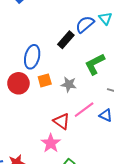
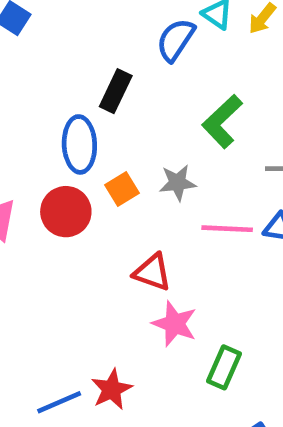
black rectangle: (66, 40) -> (116, 91), moved
pink line: (84, 110) -> (227, 229), turned 55
red triangle: (62, 121) -> (152, 272), moved

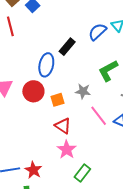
orange square: (122, 189) -> (58, 100), moved
pink line: (227, 229) -> (99, 116), turned 35
red star: (112, 389) -> (33, 170), turned -30

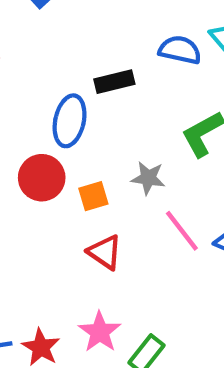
blue semicircle: (98, 32) -> (180, 50), turned 54
black rectangle: (67, 47) -> (114, 82), turned 36
pink star: (67, 150) -> (100, 332), moved

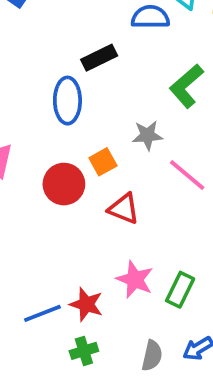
red circle: (42, 178) -> (64, 184), moved

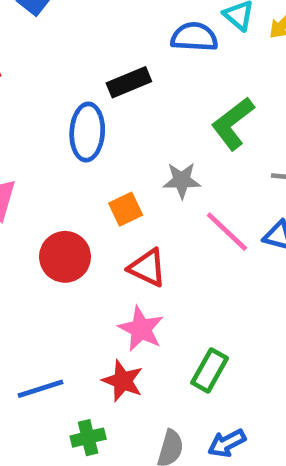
red circle: (64, 184) -> (65, 257), moved
pink star: (135, 279) -> (141, 329), moved
red star: (86, 304) -> (123, 381), moved

